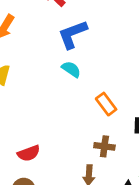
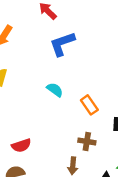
cyan semicircle: (71, 69) -> (55, 90), moved

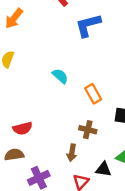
blue L-shape: (62, 44) -> (88, 25), moved

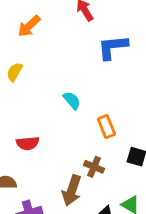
red semicircle: (23, 128) -> (28, 143), moved
brown arrow: (72, 153) -> (72, 190), size x1.5

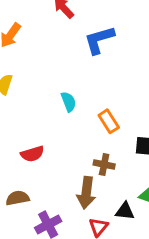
cyan semicircle: (72, 100) -> (68, 102), turned 30

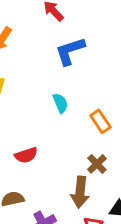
blue L-shape: (99, 40) -> (70, 51), moved
brown cross: (104, 165) -> (97, 164), turned 36

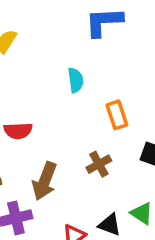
brown arrow: (80, 192) -> (45, 181), moved

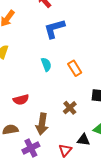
orange rectangle: (117, 115) -> (75, 68), moved

